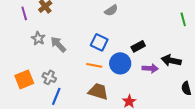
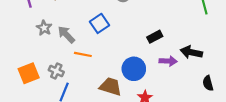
blue square: (99, 42) -> (99, 23), moved, turned 30
blue circle: (120, 63) -> (134, 69), moved
orange line: (94, 65) -> (83, 54), moved

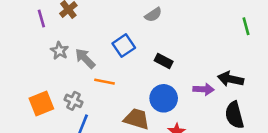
black rectangle: (155, 37) -> (164, 61), moved, turned 56
black semicircle: (208, 83) -> (234, 115), moved, size x1.5

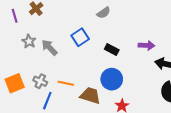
orange line: (104, 82) -> (66, 83), moved
purple arrow: (204, 89) -> (146, 45), moved

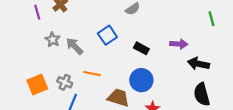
orange line: (66, 83) -> (92, 74), moved

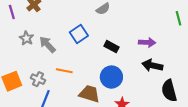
black arrow: (198, 64) -> (152, 65), moved

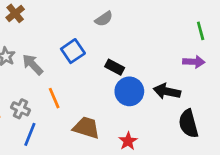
purple arrow: (147, 42) -> (194, 62), moved
orange line: (64, 71) -> (54, 98), turned 56
blue circle: (111, 77) -> (129, 91), moved

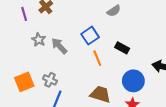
blue circle: (129, 91) -> (133, 81), moved
orange line: (54, 98) -> (97, 58), moved

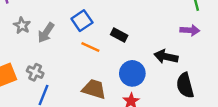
gray arrow: (59, 46) -> (46, 33), turned -102
orange line: (97, 58) -> (90, 47), turned -42

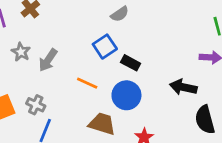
blue square: (82, 21) -> (105, 47), moved
orange line: (90, 47) -> (87, 83), moved
blue circle: (132, 73) -> (126, 95), moved

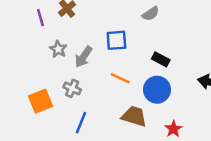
blue square: (105, 47) -> (116, 40), moved, turned 30
gray cross: (36, 105) -> (72, 88), moved

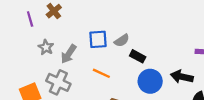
gray semicircle: (151, 14) -> (122, 40), moved
gray cross: (72, 88) -> (58, 82), size x1.5
blue circle: (157, 90) -> (150, 81), moved

